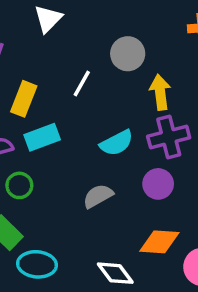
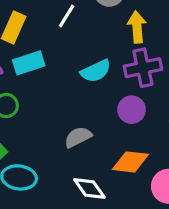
gray semicircle: (98, 196) -> (78, 137), moved

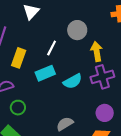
cyan rectangle: (29, 63) -> (45, 73), moved
purple circle: (132, 110) -> (105, 113), moved

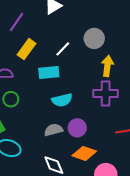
cyan semicircle: (73, 81) -> (62, 100), moved
purple circle: (105, 113) -> (77, 128), moved

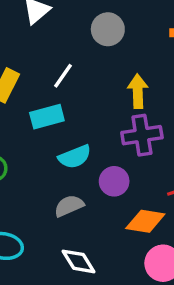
gray circle: (94, 38) -> (108, 29), moved
purple circle: (77, 128) -> (114, 181), moved
orange diamond: (84, 153) -> (145, 221), moved

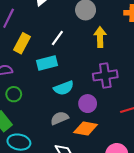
yellow arrow: (138, 91) -> (100, 37), moved
orange diamond: (145, 221) -> (86, 129), moved

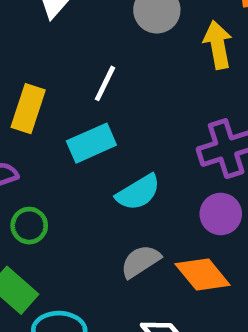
yellow arrow: (100, 37) -> (218, 45), moved
purple circle: (88, 104) -> (221, 214), moved
orange diamond: (86, 129) -> (203, 274), turned 50

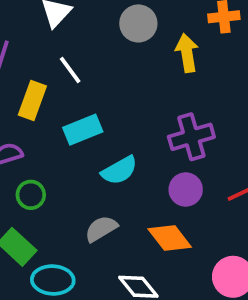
white line: (105, 83) -> (70, 70), moved, turned -64
gray semicircle: (141, 261) -> (101, 229), moved

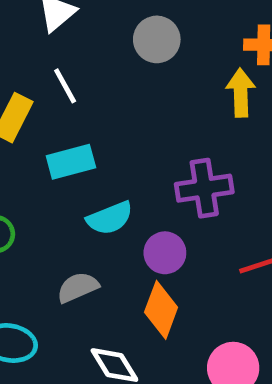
yellow arrow: (187, 53) -> (241, 93), moved
purple circle: (186, 190) -> (165, 253), moved
orange diamond: (170, 238) -> (161, 310), turned 51

